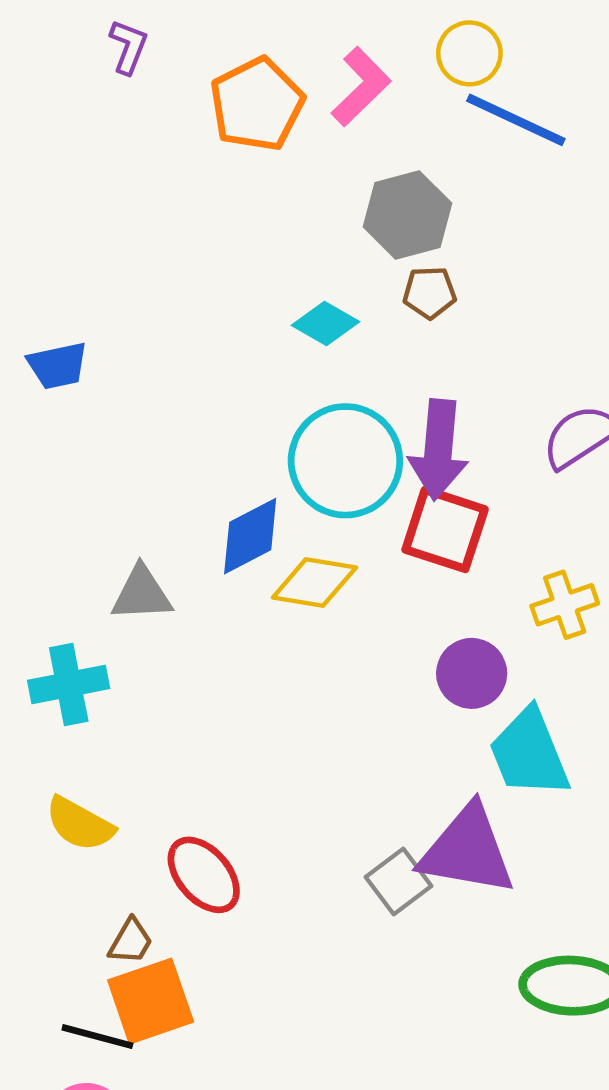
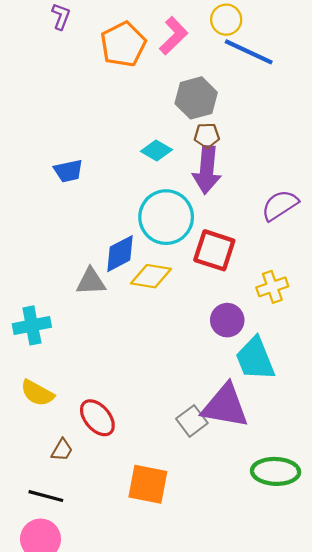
blue trapezoid: (58, 366) -> (68, 171), moved
purple arrow: (438, 450) -> (207, 170), moved
gray triangle: (142, 594) -> (91, 281), moved
orange square: (151, 1001) -> (148, 484), moved, turned 30

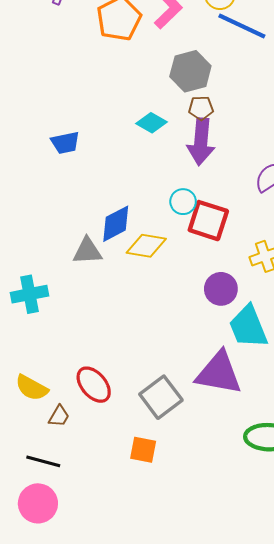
cyan circle: (166, 217) -> (183, 202), moved, size x0.5
yellow semicircle: (37, 393) -> (32, 388), moved
gray square: (192, 421) -> (161, 397), moved, size x1.4
orange square: (148, 484) -> (143, 450), size x0.7

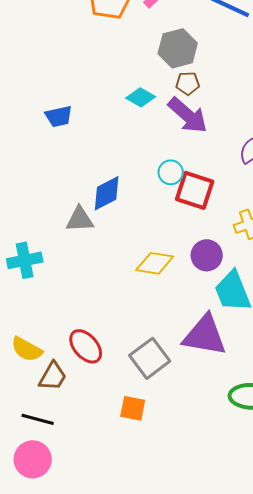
purple arrow: (201, 142) -> (188, 115), turned -54
yellow diamond: (146, 246) -> (155, 263), moved
brown trapezoid: (59, 416) -> (53, 376), size x1.4

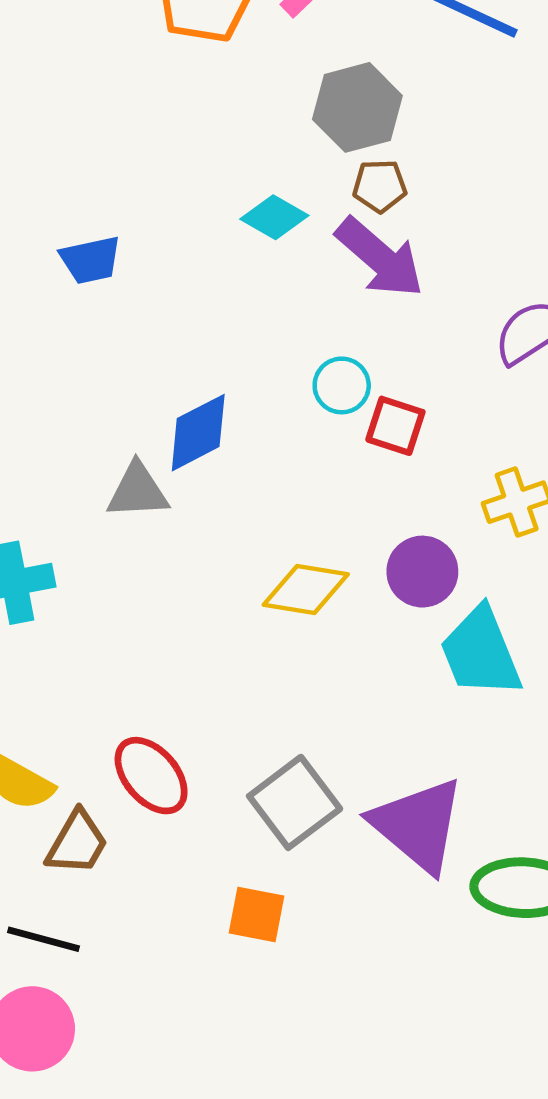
red square: (195, 190) -> (395, 426), size x0.7
purple triangle: (205, 335) -> (418, 825), moved, turned 30

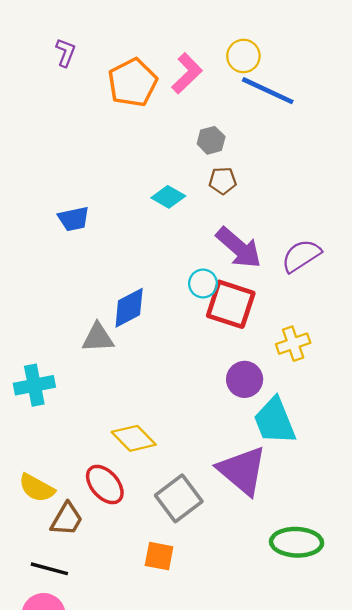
gray hexagon: (357, 107) -> (211, 140), size x0.6
purple arrow: (380, 258) -> (239, 248), moved
red square: (395, 426) -> (231, 304), size x1.6
yellow diamond: (306, 589) -> (134, 438), moved, turned 36
purple triangle: (418, 825) -> (242, 471), moved

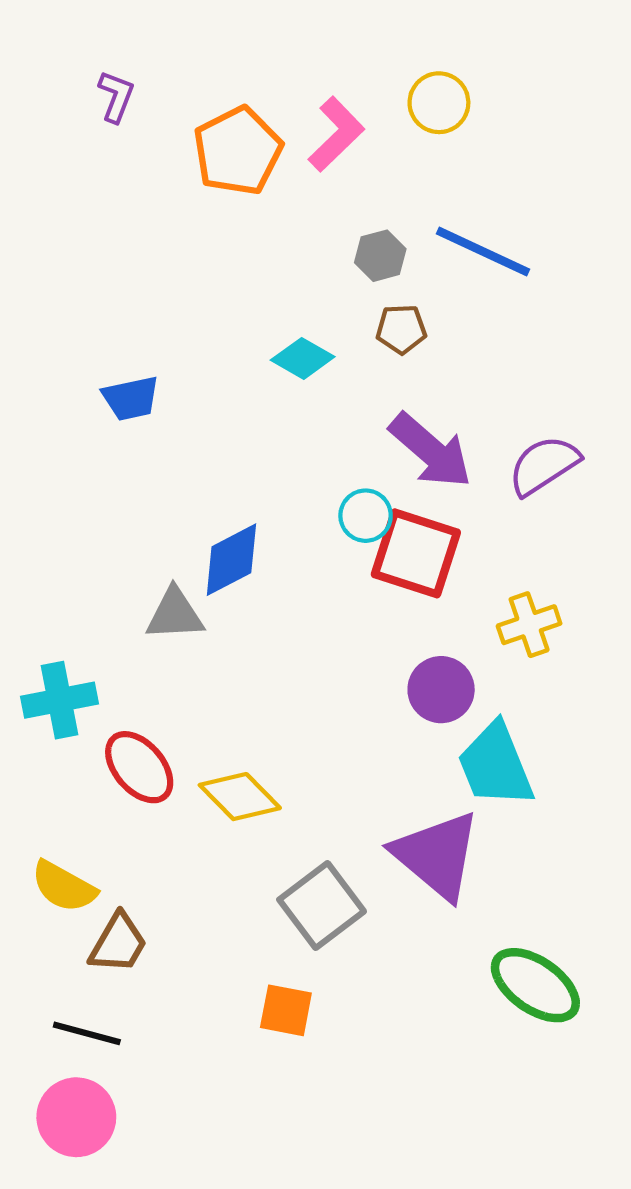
blue line: (268, 91) -> (483, 252), moved
red ellipse: (105, 484) -> (139, 767), moved
green ellipse: (297, 542) -> (535, 985), turned 33

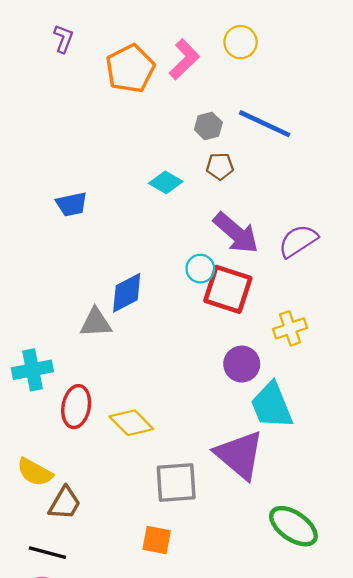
red ellipse: (139, 767) -> (76, 407), turned 51
gray square: (322, 906) -> (176, 482), turned 33

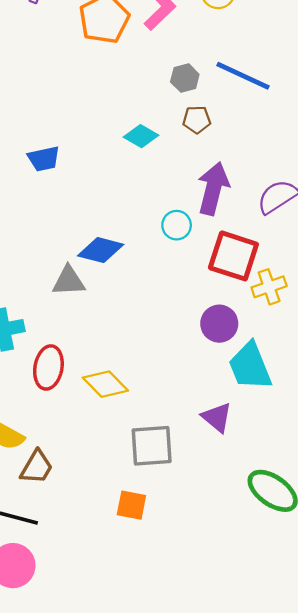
purple arrow: (236, 233) -> (213, 188), turned -117
red square: (228, 289) -> (233, 256), moved
blue diamond: (127, 293) -> (101, 250), turned 42
purple triangle: (239, 455) -> (217, 417), size x0.6

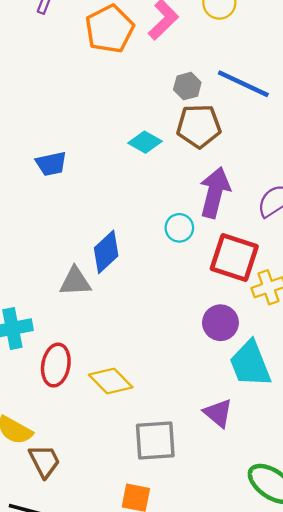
brown pentagon: (197, 120) -> (199, 126), size x1.6
blue diamond: (101, 250) -> (106, 252), turned -57
brown trapezoid: (37, 467) -> (44, 461), turned -57

